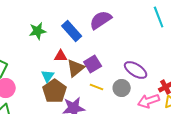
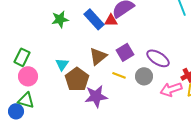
red triangle: (61, 56) -> (111, 20), moved
purple square: (93, 64) -> (125, 52), moved
cyan triangle: (48, 76) -> (62, 64), moved

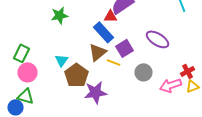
blue rectangle: (94, 19) -> (104, 32), moved
purple ellipse: (158, 58) -> (158, 39), moved
yellow line: (119, 75) -> (114, 62), moved

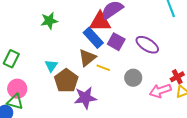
red triangle: (110, 16) -> (100, 22), size x1.6
purple square: (124, 48) -> (116, 42), moved, turned -30
pink circle: (28, 72) -> (17, 89), moved

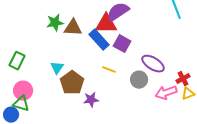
purple ellipse: (147, 45) -> (153, 64), moved
brown triangle: (87, 58) -> (73, 28), moved, turned 42
purple star: (85, 98) -> (91, 100), size x0.7

